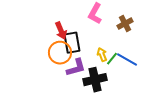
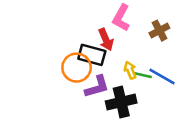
red arrow: (61, 31) -> (106, 40), moved
black rectangle: (72, 43) -> (92, 55), turned -65
green line: (112, 59) -> (143, 75), turned 64

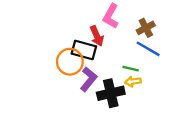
yellow arrow: (130, 70) -> (133, 82), moved, turned -77
blue line: (162, 76) -> (148, 49), moved
purple L-shape: (97, 87) -> (89, 79), turned -35

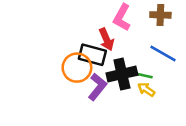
brown cross: (146, 28) -> (160, 15), moved, turned 30
yellow arrow: (133, 82) -> (146, 89), turned 42
black cross: (111, 93) -> (122, 74), moved

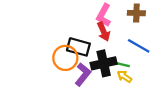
red arrow: (106, 39) -> (104, 32), moved

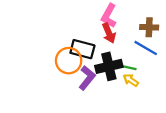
brown cross: (136, 13) -> (149, 27), moved

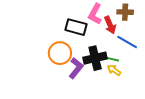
brown cross: (149, 27) -> (125, 12), moved
red arrow: (109, 33) -> (110, 25), moved
black rectangle: (82, 49) -> (76, 27), moved

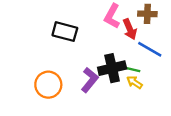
black rectangle: (76, 27) -> (65, 32), moved
orange circle: (60, 53) -> (48, 85), moved

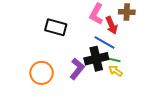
blue line: (150, 49) -> (104, 42), moved

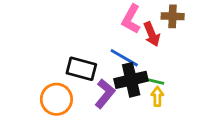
black rectangle: (56, 27) -> (81, 69), moved
blue line: (104, 42) -> (124, 58), moved
yellow arrow: (116, 71) -> (157, 96), turned 56

